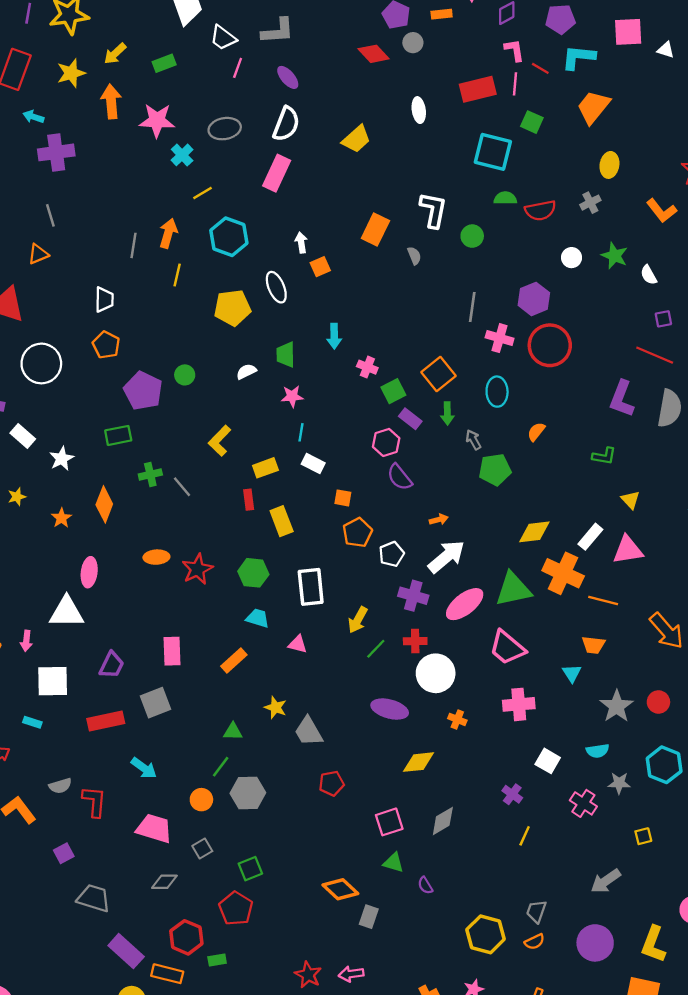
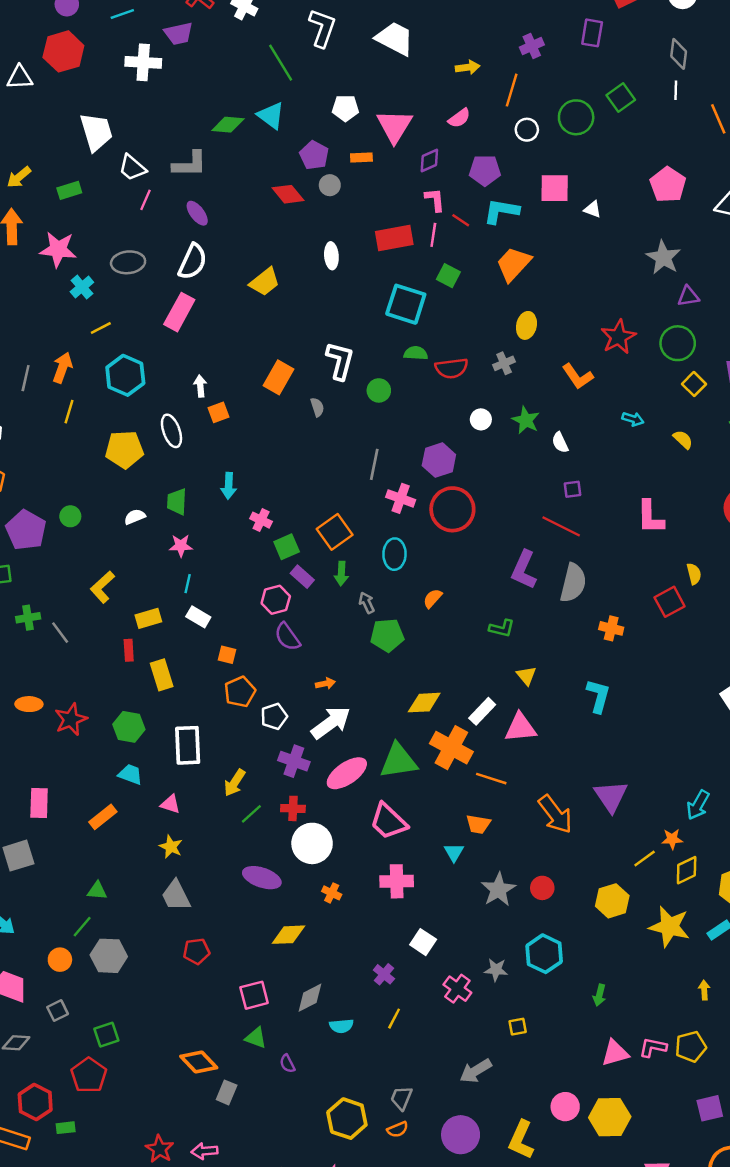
yellow star: (275, 708) -> (171, 847), moved
cyan semicircle: (598, 751) -> (341, 1026), moved

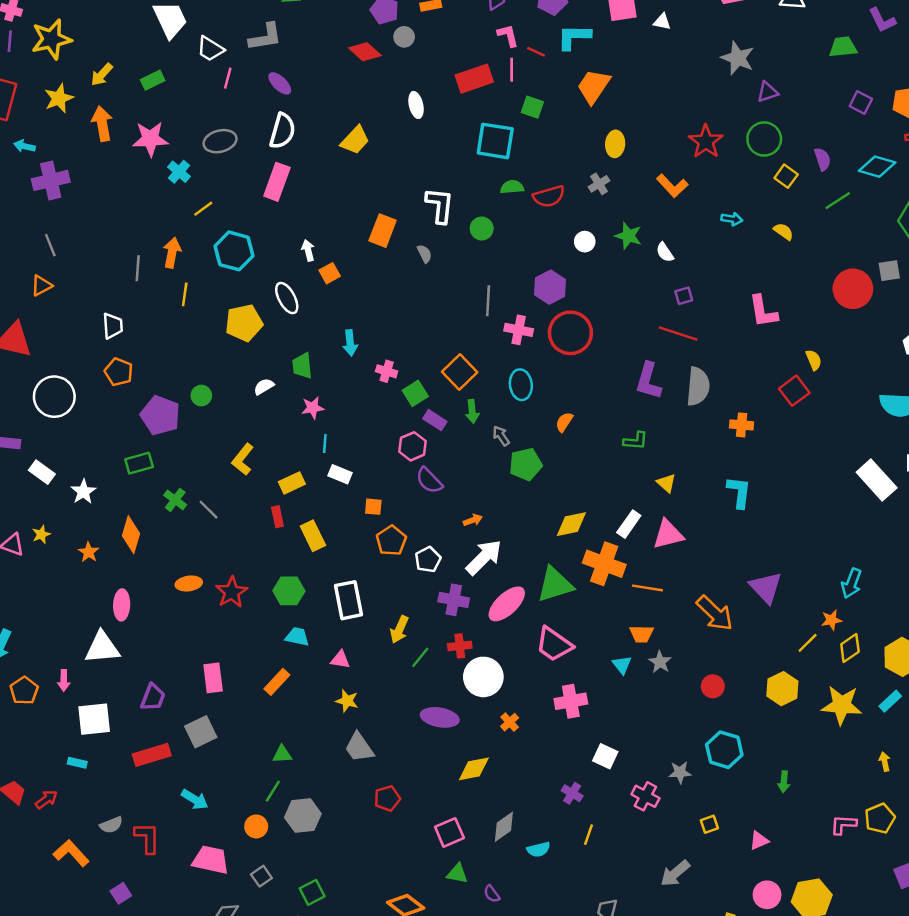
green cross: (28, 618) -> (175, 500), turned -35
gray star: (498, 890) -> (660, 662), moved, size x0.7
orange cross: (332, 893) -> (510, 722), turned 30
pink triangle: (615, 1053) -> (759, 841), moved, size x0.7

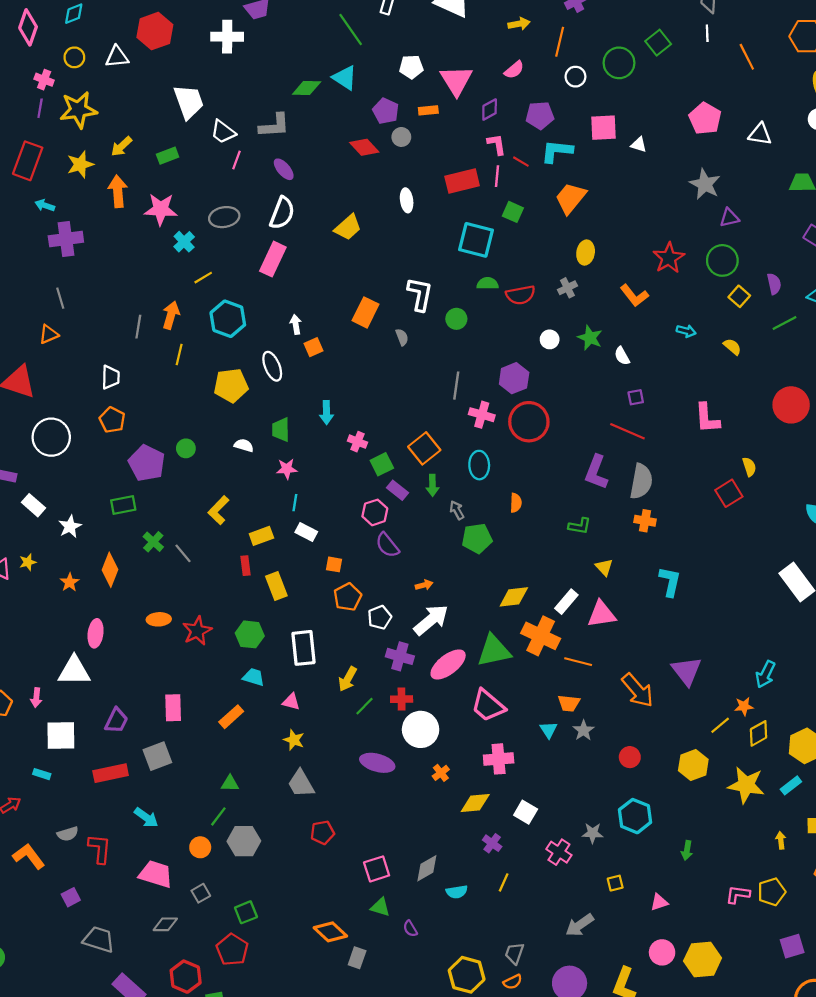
white semicircle: (264, 387) -> (244, 445), turned 42
orange semicircle: (564, 422) -> (516, 503), turned 144
orange cross: (742, 425) -> (645, 521), moved
yellow diamond: (474, 769) -> (475, 803), moved

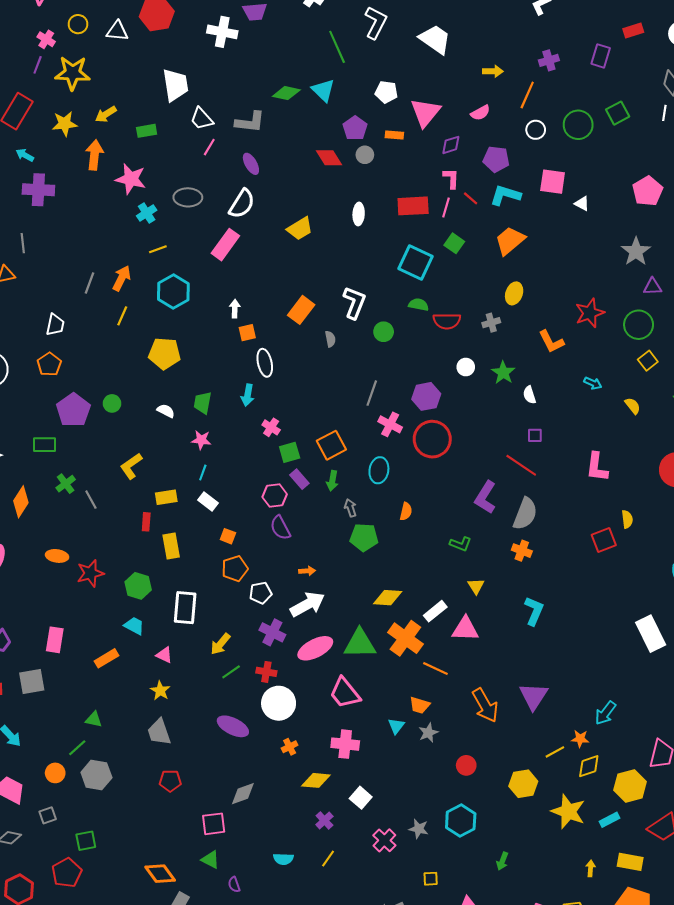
white ellipse: (272, 366) -> (265, 363), moved
gray diamond: (427, 868) -> (243, 794), moved

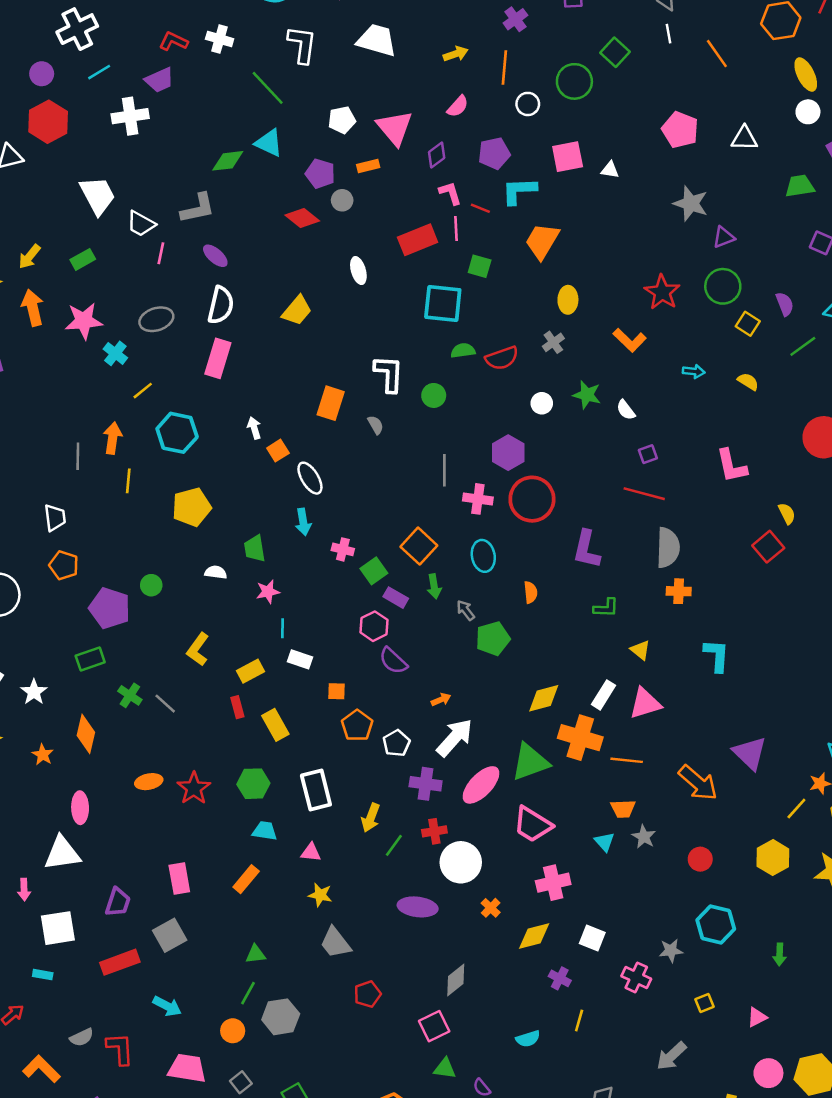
purple L-shape: (485, 497) -> (587, 549), moved

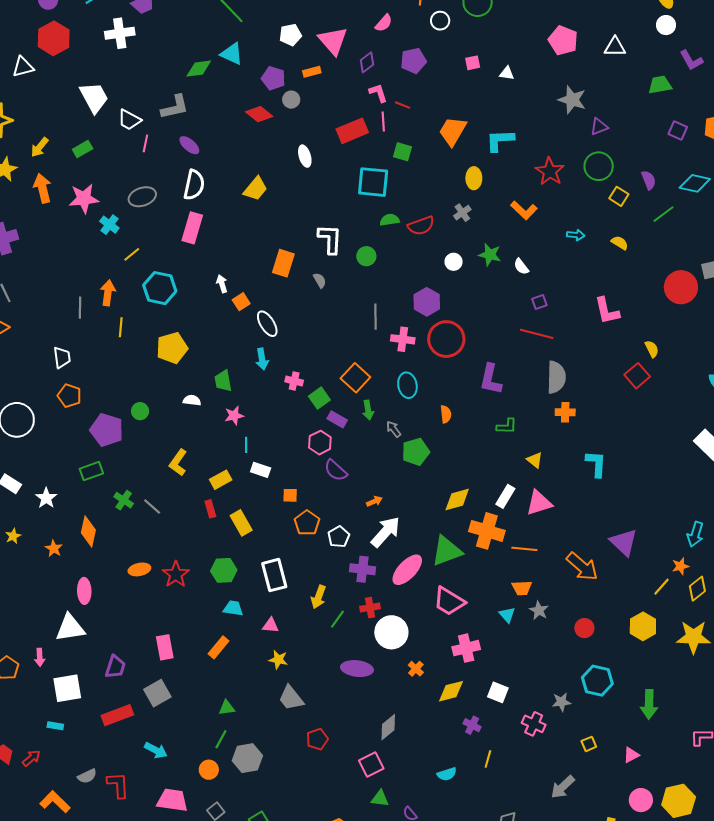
pink square: (568, 157) -> (473, 63), size x0.6
cyan L-shape: (519, 191) -> (500, 140), moved
green arrow: (780, 954) -> (649, 704), size x1.6

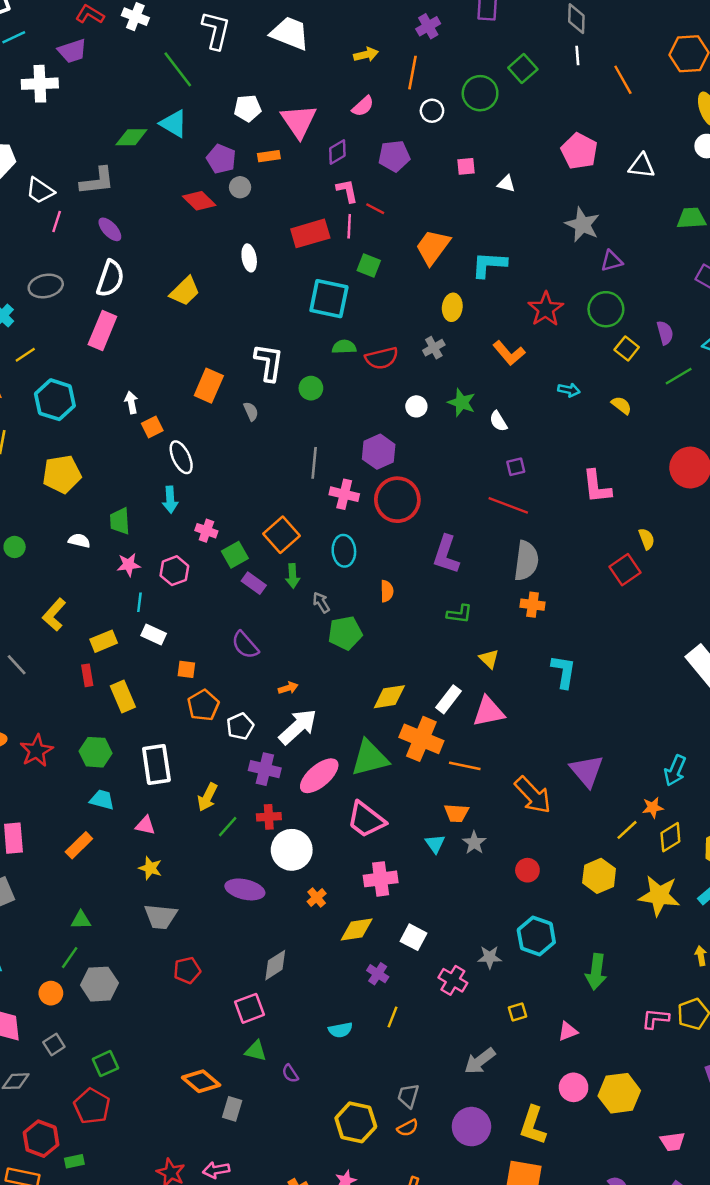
pink hexagon: (320, 443) -> (174, 571), moved
gray trapezoid: (291, 698) -> (161, 917), turned -52

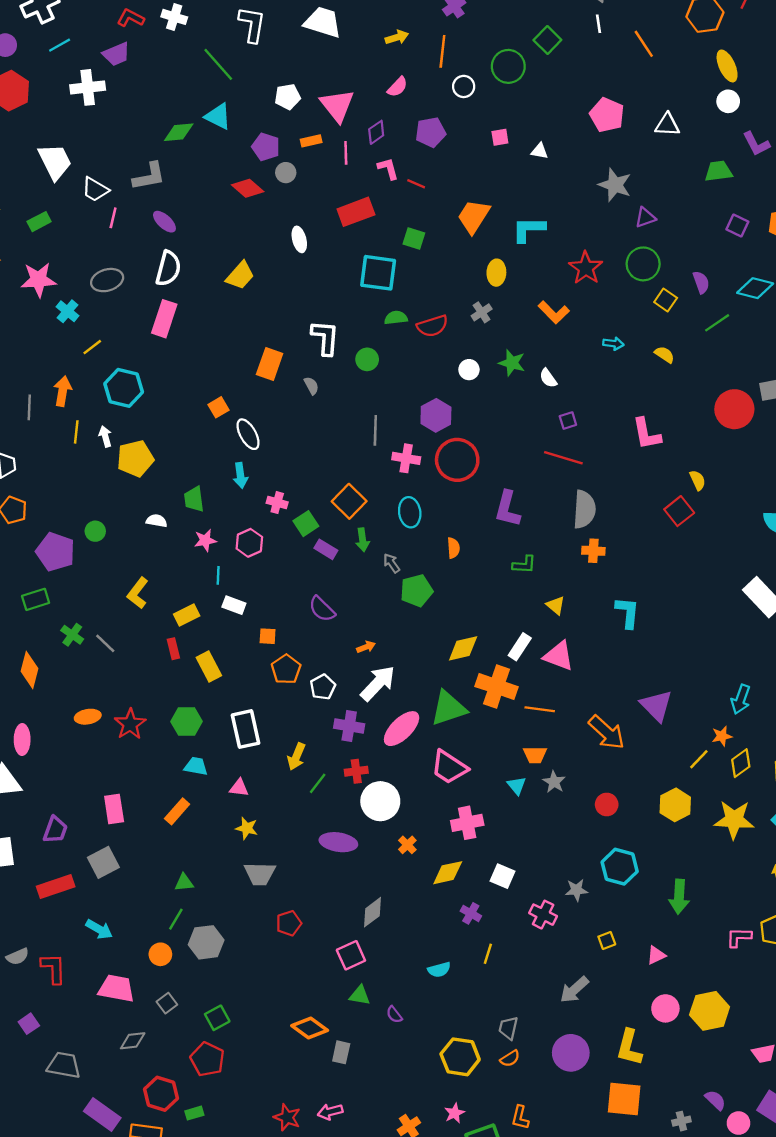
pink line: (349, 226) -> (346, 153), moved
white arrow: (131, 402) -> (105, 436), moved
pink triangle: (489, 712) -> (559, 656), turned 36

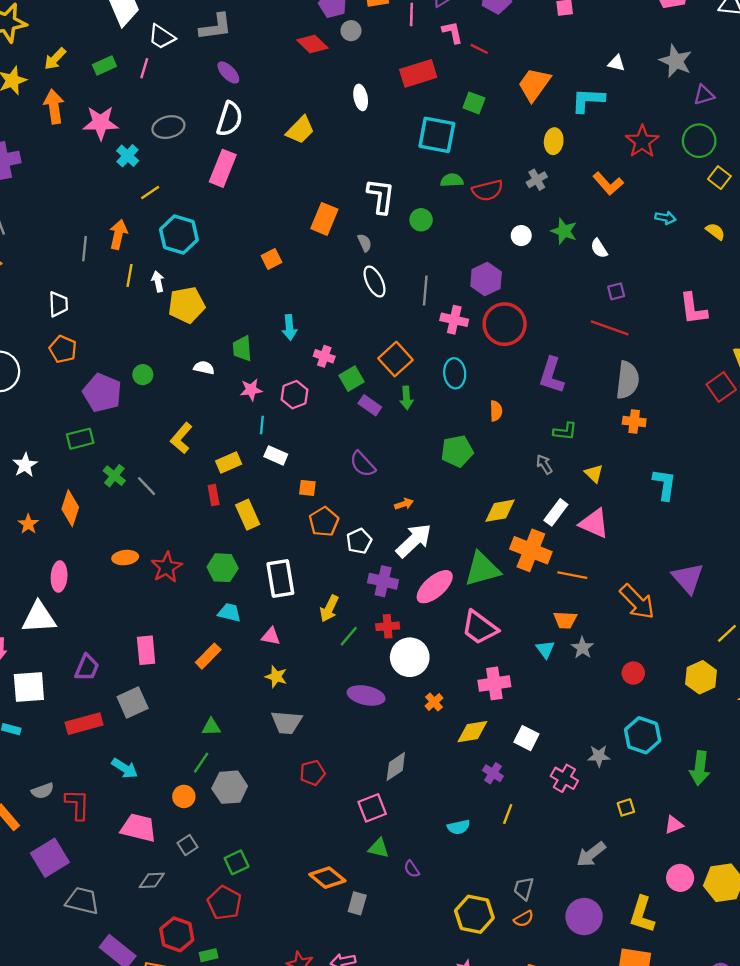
white triangle: (540, 151) -> (617, 63), moved
pink line: (113, 218) -> (144, 68), moved
white ellipse: (248, 434) -> (374, 282), moved
gray arrow: (392, 563) -> (544, 464), moved
purple square: (29, 1024) -> (50, 858), size x1.8

